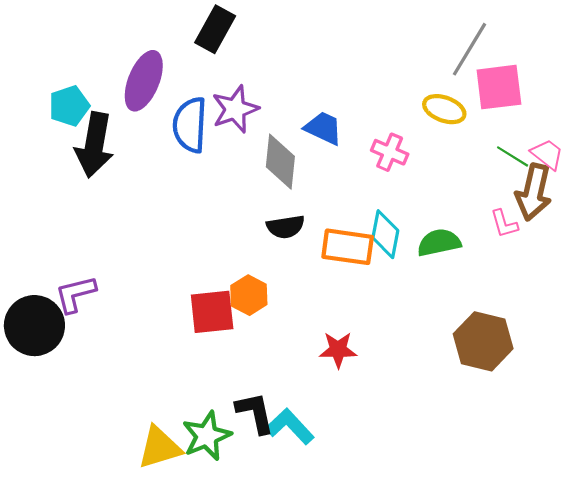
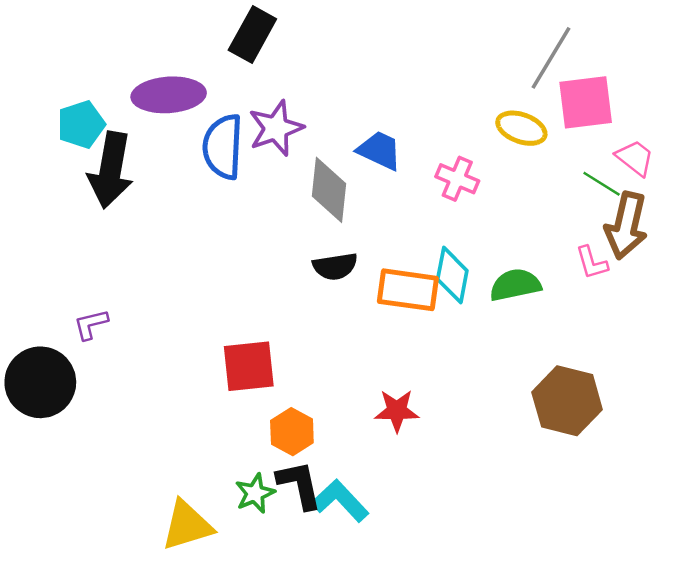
purple ellipse: (144, 81) -> (169, 95), turned 64
pink trapezoid: (547, 154) -> (635, 158), moved
purple L-shape: (75, 294) -> (91, 324), moved, size x0.7
orange hexagon: (249, 295) -> (292, 432), moved
green star: (207, 436) -> (255, 493), moved, size x0.7

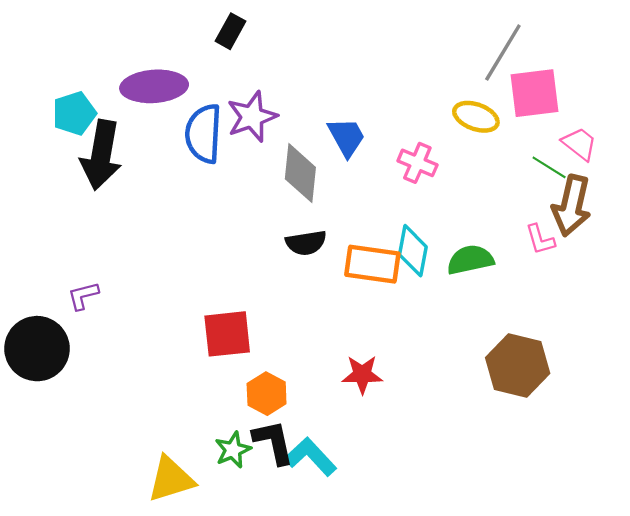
black rectangle: (252, 34) -> (231, 31), size x0.7
blue trapezoid: (380, 150) -> (347, 137), turned 36

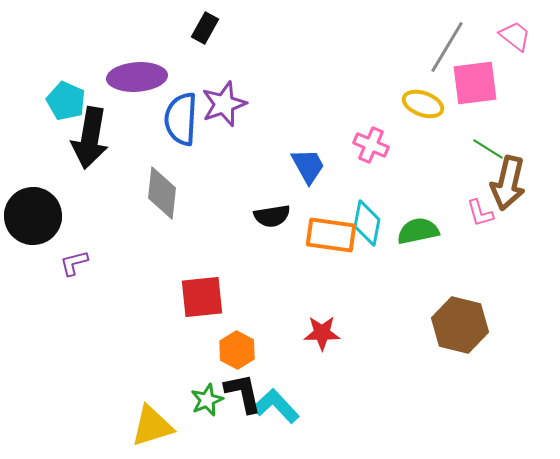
cyan pentagon: (74, 113) -> (66, 101), turned -30
blue trapezoid: (347, 137) -> (308, 166), moved
pink trapezoid: (579, 144) -> (515, 36), moved
gray diamond: (300, 173) -> (162, 193), moved
black circle: (37, 349) -> (33, 216), moved

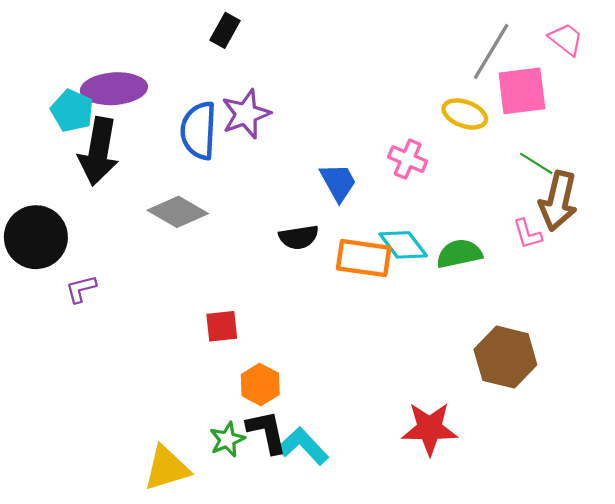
purple ellipse: (137, 77) -> (114, 89), moved
gray diamond: (162, 193) -> (178, 212), turned -66
cyan diamond: (367, 223) -> (403, 245), turned -48
red square: (202, 297) -> (222, 326), size x0.7
red star: (322, 333) -> (430, 429), moved, size x1.4

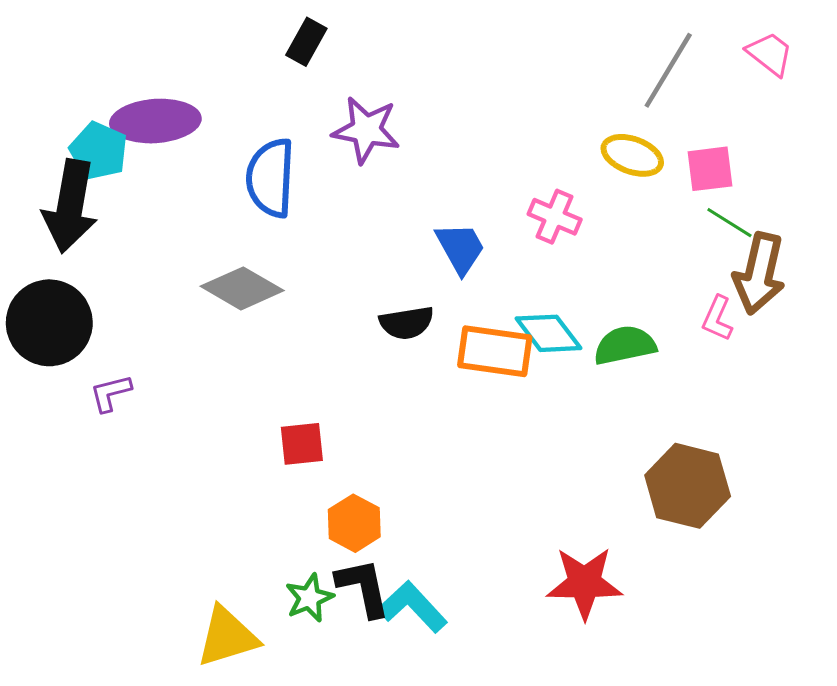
pink square: (522, 91) -> (710, 169), moved, size x0.7
purple star: (246, 114) -> (366, 130), moved, turned 30
black arrow: (99, 151) -> (70, 206), moved
pink L-shape: (527, 234) -> (717, 318), turned 40

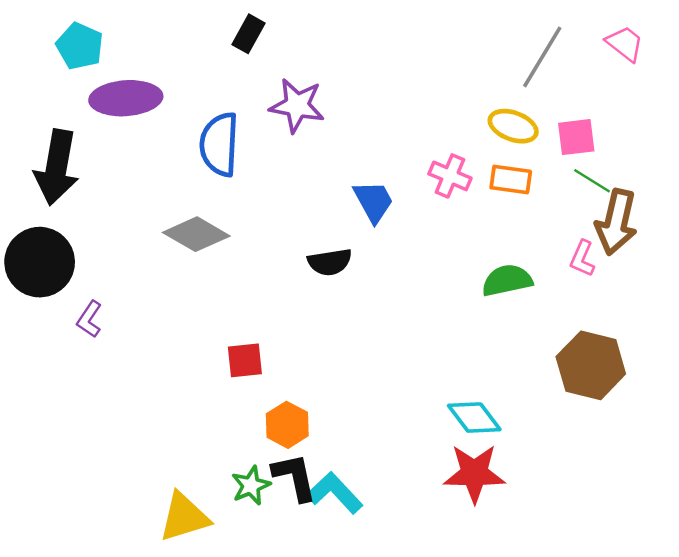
cyan pentagon: (99, 151) -> (80, 46), moved
cyan diamond: (549, 333) -> (474, 418), moved
orange rectangle: (495, 351) -> (511, 180), moved, size x0.7
purple L-shape: (111, 393) -> (89, 319), turned -42
brown hexagon: (688, 486) -> (591, 365), moved

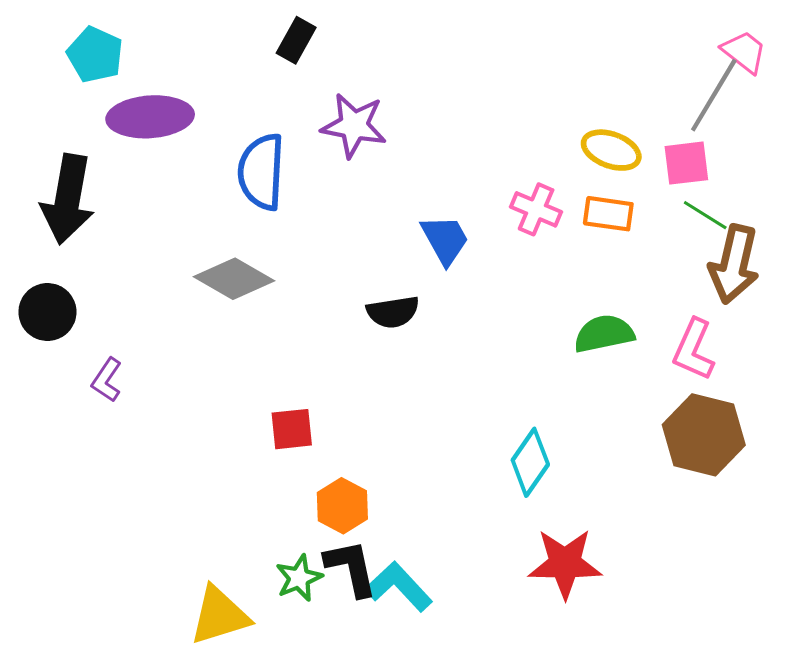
gray line: (542, 57) -> (714, 95), moved
pink L-shape: (582, 258) -> (694, 350), moved, size x1.4
black circle: (40, 262) -> (47, 312), size x0.7
cyan diamond: (474, 418) -> (530, 462), moved, turned 72

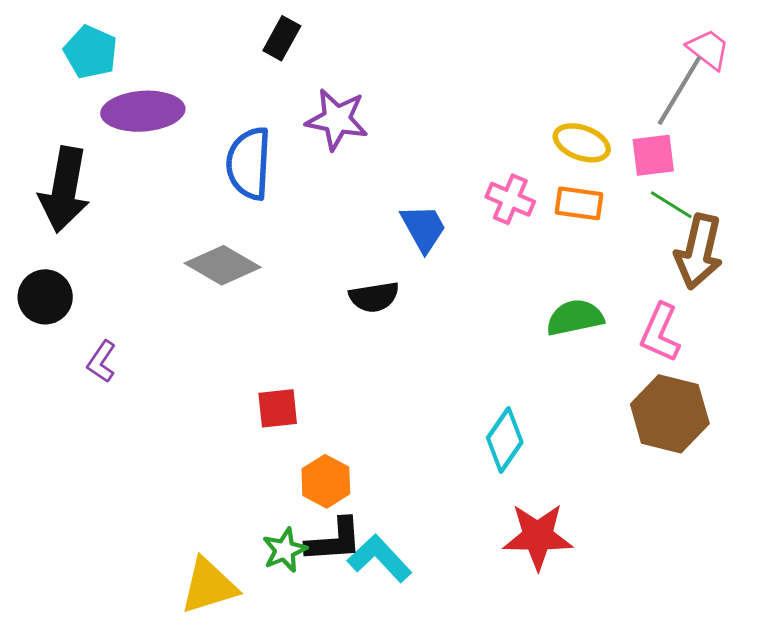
black L-shape: (351, 568) -> (334, 540), turned 98

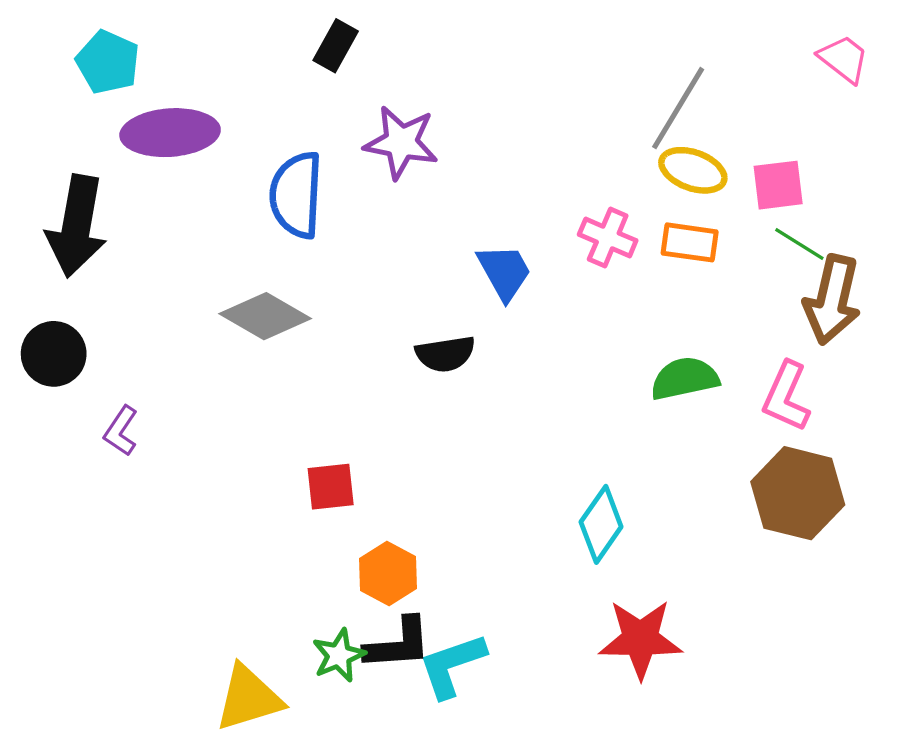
gray line: (679, 91) -> (678, 108), moved
cyan L-shape: (379, 558) -> (452, 665), turned -66

